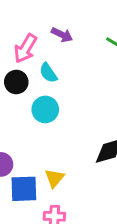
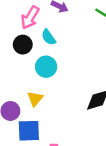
yellow triangle: (54, 178) -> (35, 99), moved

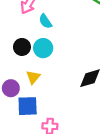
black circle: (23, 45) -> (22, 47), moved

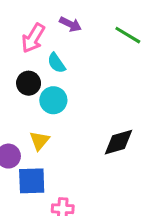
black circle: (22, 47) -> (29, 83), moved

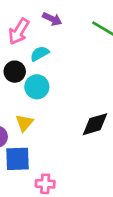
cyan semicircle: (56, 63) -> (40, 54), turned 96

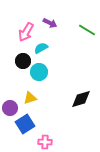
yellow triangle: (24, 123) -> (30, 98), turned 32
blue square: (17, 159) -> (25, 124), turned -30

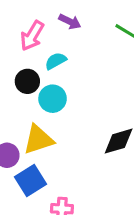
yellow triangle: (30, 98) -> (38, 140), size x1.5

